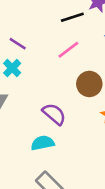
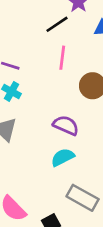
pink line: (68, 50) -> (62, 58), turned -30

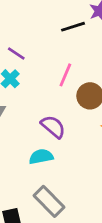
pink line: (62, 58) -> (65, 75), moved

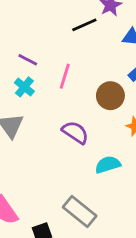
pink line: (65, 75) -> (65, 76), moved
cyan semicircle: (41, 157) -> (108, 165), moved

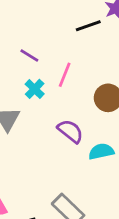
cyan cross: (24, 87) -> (35, 89), moved
cyan semicircle: (108, 165) -> (101, 151), moved

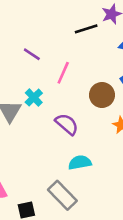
cyan cross: (35, 89) -> (34, 98), moved
cyan semicircle: (101, 151) -> (80, 162), moved

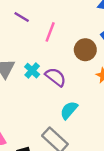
cyan cross: (34, 98) -> (32, 71), moved
cyan semicircle: (80, 162) -> (69, 110), turned -36

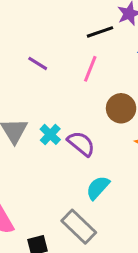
pink line: (50, 32) -> (90, 69), moved

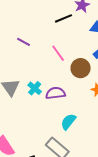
pink line: (90, 69) -> (58, 53), moved, turned -54
purple semicircle: (81, 144) -> (55, 93), turned -42

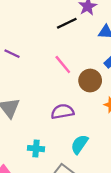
purple line: (24, 42) -> (12, 54), moved
cyan cross: (35, 88) -> (36, 149), moved, turned -32

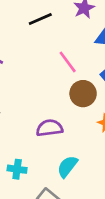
black line: (67, 23) -> (40, 19), moved
pink line: (63, 65) -> (68, 62), moved

